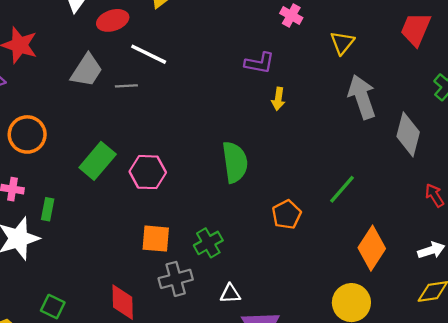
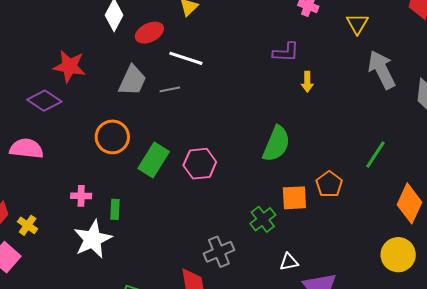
orange circle: (27, 134) -> (112, 137), moved
green semicircle: (235, 162) -> (276, 144), turned 39
orange square: (156, 239) -> (294, 198), moved
gray cross: (176, 279) -> (219, 252), moved

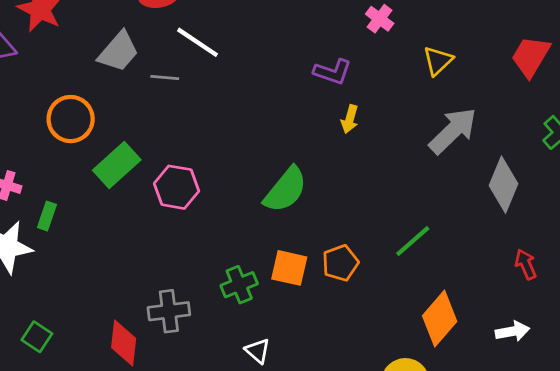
gray arrow: (382, 70) -> (453, 131), turned 57
white triangle: (289, 262) -> (258, 351), turned 36

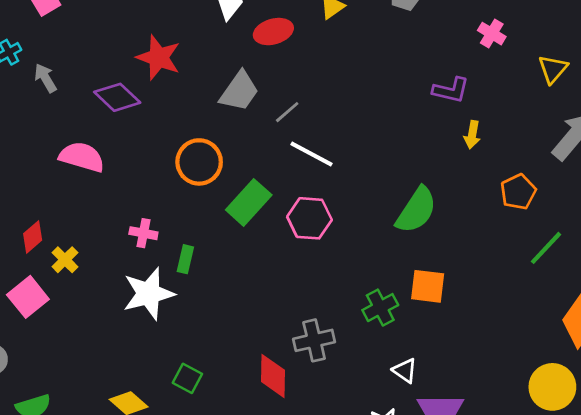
white line: (198, 42) -> (312, 154), moved
gray line: (165, 77) -> (287, 112), turned -40
orange pentagon: (340, 263) -> (518, 192), moved

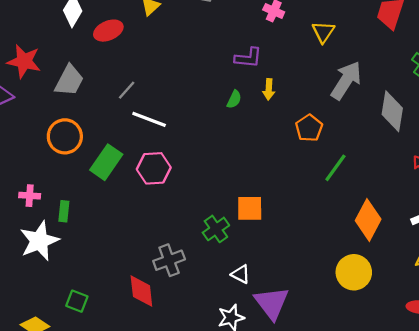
gray trapezoid: (239, 91) -> (69, 80), moved
green semicircle: (416, 210) -> (234, 99), moved, size x0.5

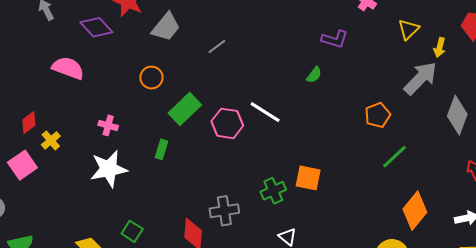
yellow arrow: (269, 89) -> (440, 47), moved
white line: (149, 119) -> (265, 112), moved
orange circle: (65, 136) -> (151, 78), size x0.7
green rectangle: (64, 211) -> (162, 149), moved

